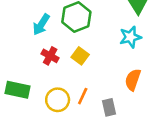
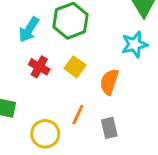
orange semicircle: (133, 80) -> (109, 82), moved
yellow circle: (58, 100) -> (45, 134), moved

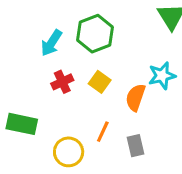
cyan star: (135, 44) -> (162, 76), moved
red cross: (39, 67) -> (62, 82), turned 36

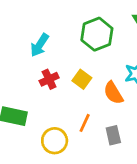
green hexagon: (95, 34) -> (97, 34), moved
orange semicircle: (136, 97) -> (113, 93), turned -50

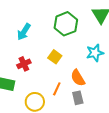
red cross: (49, 79) -> (24, 64), moved
orange semicircle: (113, 93) -> (78, 78), moved

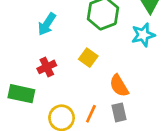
cyan star: (95, 53) -> (143, 35), moved
orange line: (57, 89) -> (91, 114), moved

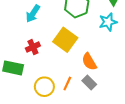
yellow square: (88, 58) -> (65, 40), size x1.6
gray rectangle: (119, 112) -> (89, 83), turned -32

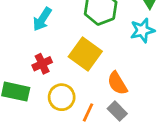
yellow circle: (44, 87) -> (62, 97), moved

